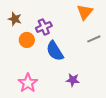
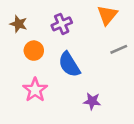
purple cross: (44, 27) -> (62, 24), moved
pink star: (28, 83) -> (35, 90), moved

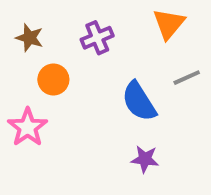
blue semicircle: (69, 64) -> (139, 101), moved
pink star: (35, 90) -> (28, 127), moved

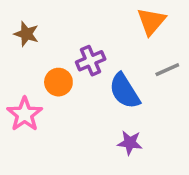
purple cross: (97, 38) -> (91, 61), moved
orange circle: (53, 80) -> (58, 82), moved

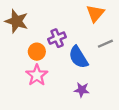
brown star: (26, 34) -> (17, 21), size x1.5
pink star: (25, 114) -> (37, 75), moved

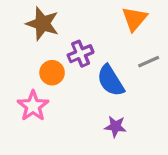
brown star: (17, 21) -> (43, 24), moved
pink star: (37, 75) -> (33, 106), moved

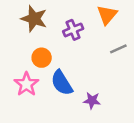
purple cross: (81, 54) -> (73, 30), moved
blue semicircle: (111, 81) -> (62, 83), moved

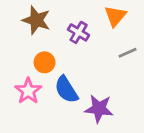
purple cross: (73, 30) -> (79, 32), turned -36
purple star: (92, 100) -> (99, 109), size x1.5

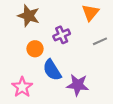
purple cross: (79, 32) -> (62, 35), moved, turned 35
pink star: (28, 91) -> (22, 87), moved

